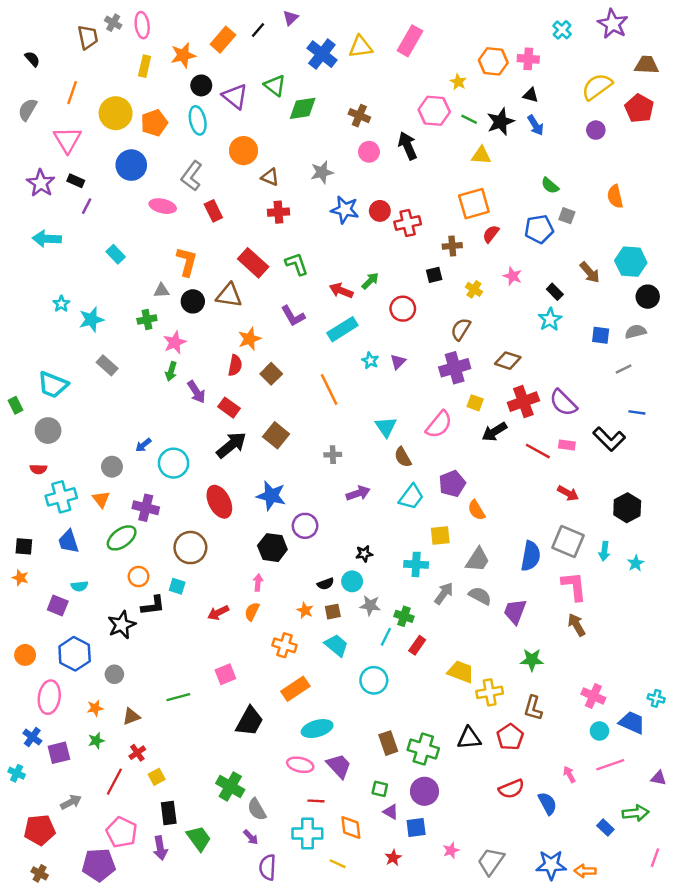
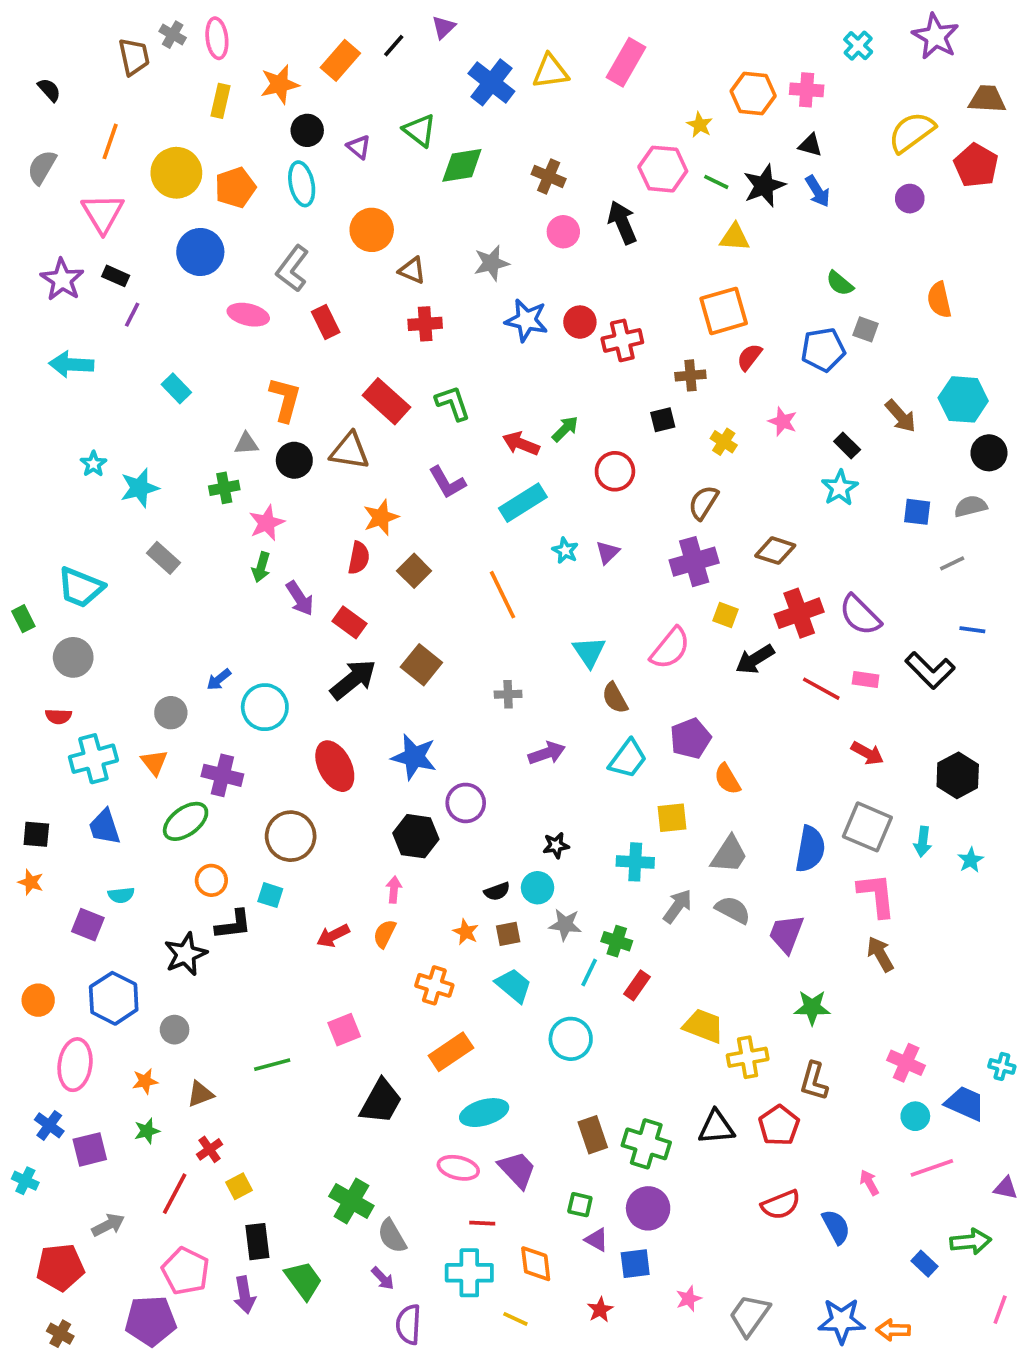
purple triangle: (235, 96) -> (359, 147), size x0.6

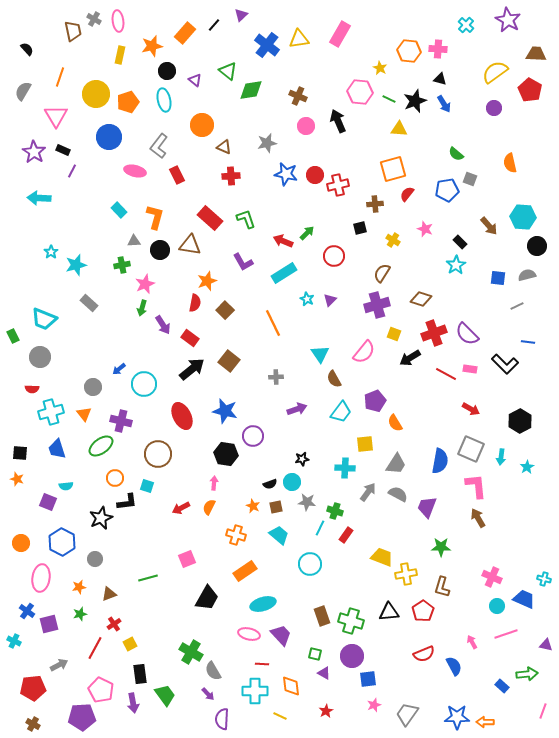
cyan rectangle: (176, 388) -> (119, 210), moved
blue square: (635, 1264) -> (368, 679), moved

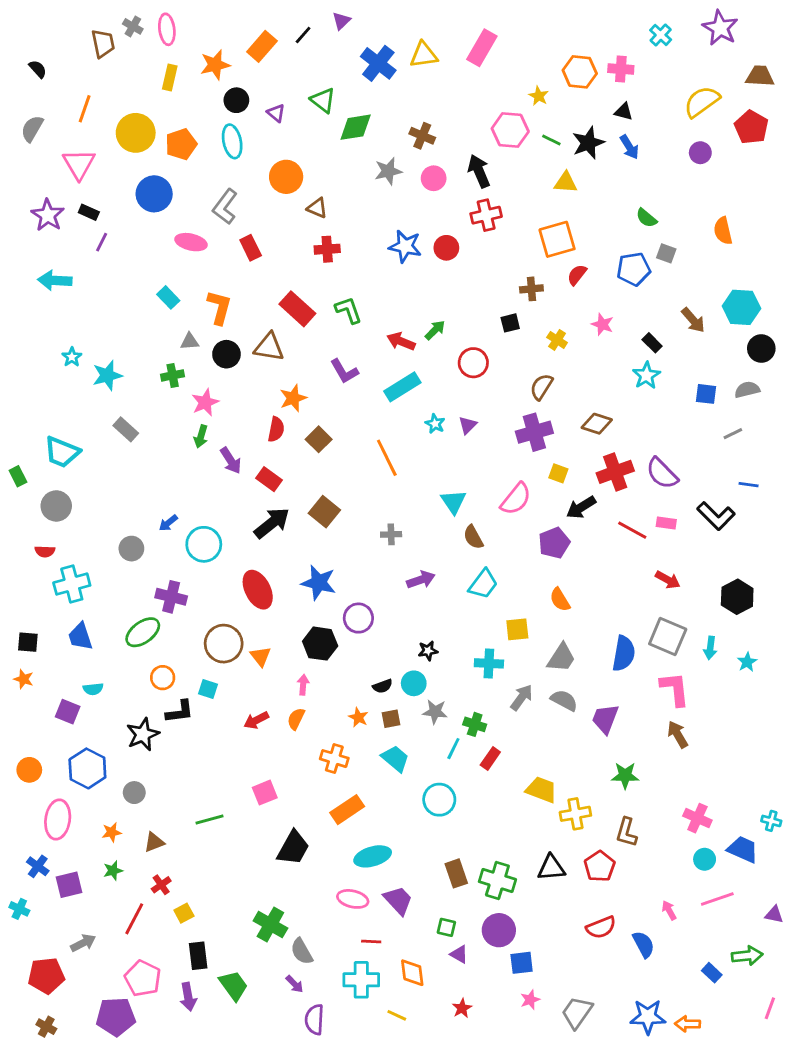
gray star: (267, 143) -> (388, 171), moved
red cross: (338, 185) -> (486, 215), moved
purple pentagon: (375, 401) -> (554, 543), moved
orange triangle: (84, 414) -> (261, 656), moved

